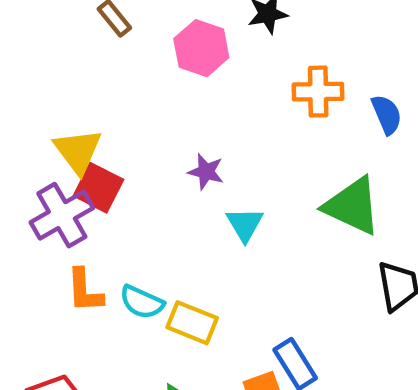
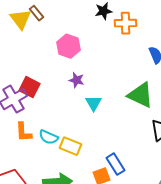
pink hexagon: (201, 48) -> (69, 46), moved
orange cross: (318, 92) -> (126, 23), moved
yellow triangle: (78, 151) -> (21, 19), moved

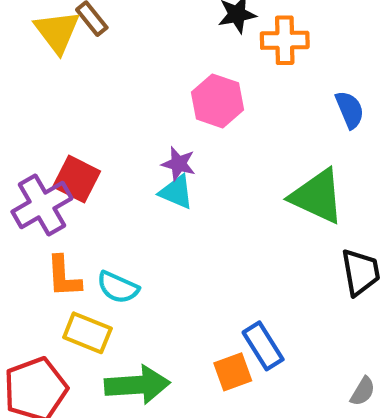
pink hexagon: (69, 46) -> (218, 101), moved
cyan triangle: (94, 103) -> (176, 192), moved, turned -36
yellow rectangle: (71, 146) -> (87, 333), moved

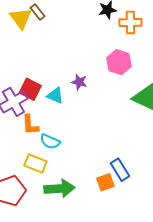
pink hexagon: (218, 101) -> (119, 62), moved
cyan triangle: (176, 192) -> (55, 96), moved
orange L-shape: (64, 277) -> (30, 125), moved

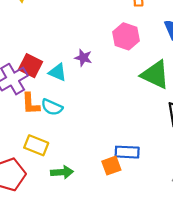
cyan semicircle: (50, 142) -> (52, 107), moved
blue rectangle: (120, 170) -> (127, 152), turned -55
green arrow: (59, 189) -> (62, 172), size x0.7

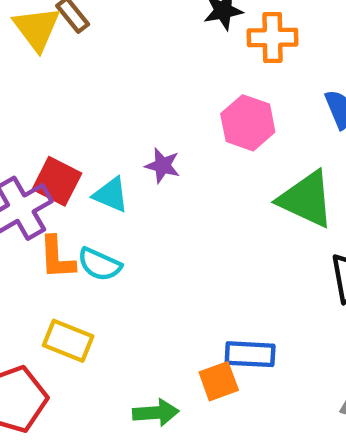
green arrow: (62, 172) -> (156, 413), moved

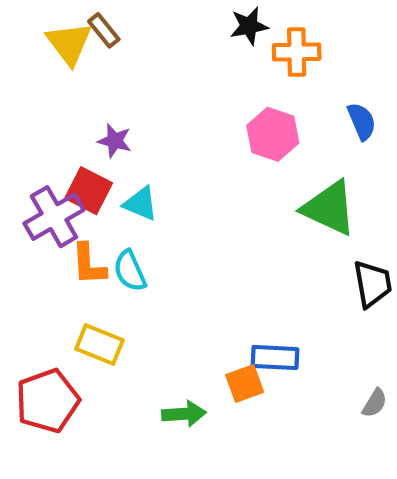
purple star: (162, 166) -> (115, 141), moved
cyan semicircle: (100, 264) -> (130, 271), turned 42

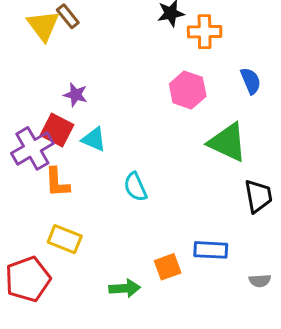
cyan semicircle: (130, 271) -> (135, 187), moved
blue rectangle: (275, 357) -> (211, 250), moved
gray semicircle: (375, 403) -> (260, 281), turned 55

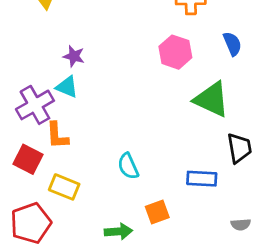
red square: (57, 130) -> (28, 159), moved
cyan triangle: (94, 139) -> (67, 87), moved
cyan semicircle: (135, 187) -> (128, 166), moved
blue rectangle: (211, 250) -> (202, 179), moved

